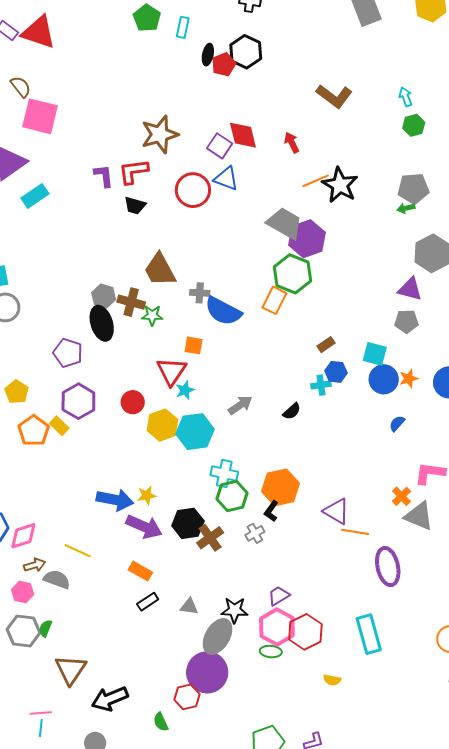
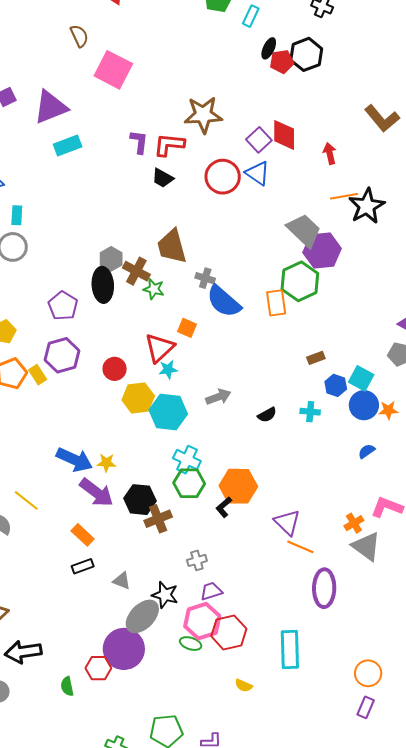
pink square: (40, 116) -> (113, 70), moved
orange rectangle: (274, 300) -> (276, 303), turned -48
blue hexagon: (336, 372) -> (336, 385), moved
cyan cross: (321, 385) -> (310, 412), moved
gray cross: (255, 533) -> (197, 560), moved

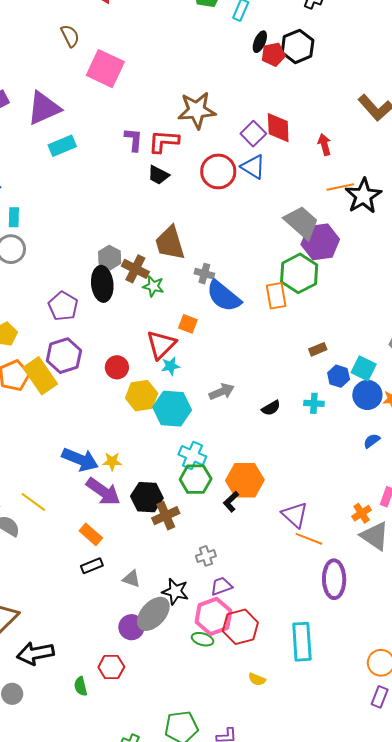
yellow rectangle: (38, 375) -> (40, 376), size x1.8
purple circle: (124, 649) -> (131, 627), moved, size x0.6

